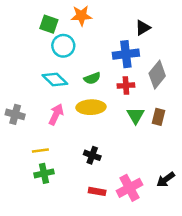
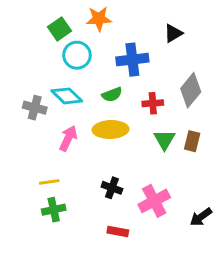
green square: (49, 24) -> (59, 29), turned 36
blue cross: (126, 54) -> (132, 60), moved
gray cross: (15, 114) -> (35, 108), moved
pink cross: (130, 188) -> (154, 201), moved

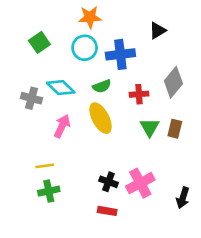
green square: (59, 29) -> (39, 42), moved
cyan circle: (77, 55) -> (85, 48), moved
yellow ellipse: (110, 129) -> (100, 118), turned 64
black cross: (112, 188) -> (108, 182), moved
black arrow: (201, 217) -> (183, 198), turned -36

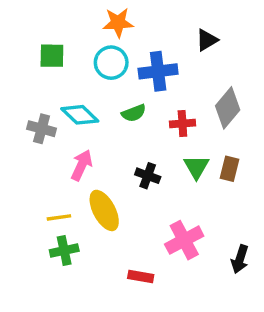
green square: (39, 42) -> (52, 56), turned 36
yellow ellipse: (100, 118) -> (104, 210), moved
black cross: (108, 182) -> (148, 176), moved

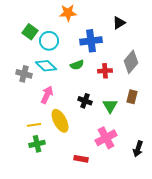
green square: (52, 56) -> (30, 32), turned 35
cyan circle: (111, 63) -> (49, 41), moved
green triangle: (196, 167) -> (110, 106), moved

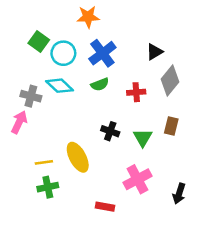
black triangle: (119, 23) -> (154, 52), moved
blue cross: (91, 41) -> (102, 53), moved, turned -30
pink arrow: (47, 95) -> (19, 122), moved

